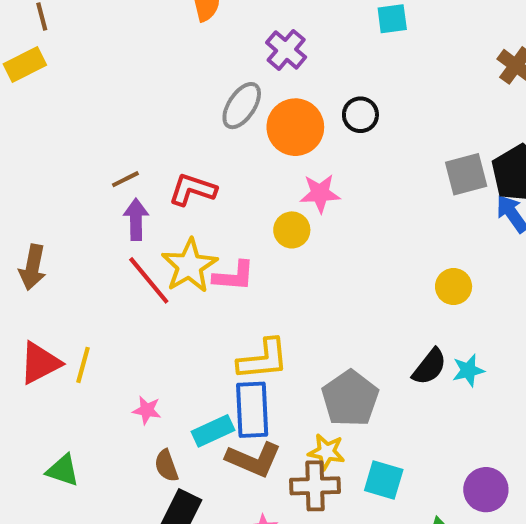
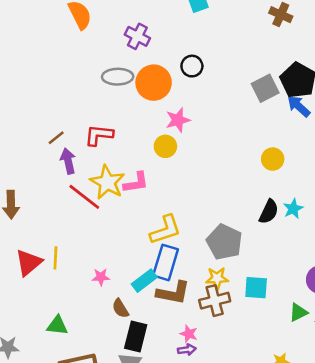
gray ellipse: (242, 106) -> (118, 77), turned 68
blue rectangle: (252, 410) -> (166, 262), turned 32

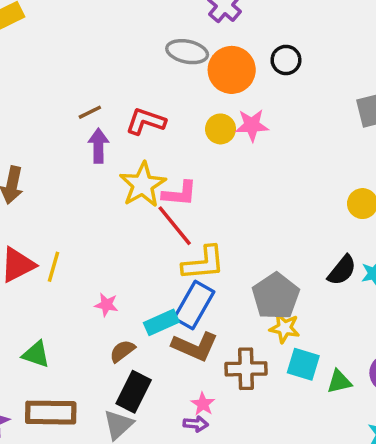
yellow circle: (165, 146) -> (221, 129), moved
red line: (84, 197) -> (175, 226), moved
yellow star: (217, 278) -> (285, 328), moved
brown semicircle: (120, 308) -> (122, 351), turned 72
green triangle: (298, 312) -> (339, 382), moved

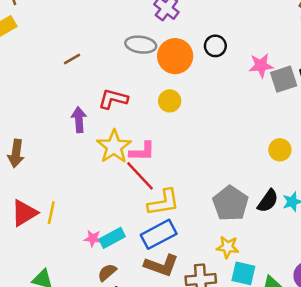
brown line: (90, 112) -> (72, 59), moved
pink star: (252, 125) -> (261, 66), moved
gray pentagon: (276, 296) -> (230, 203), moved
blue rectangle: (194, 305) -> (159, 234), turned 36
cyan rectangle: (161, 322) -> (112, 238), moved

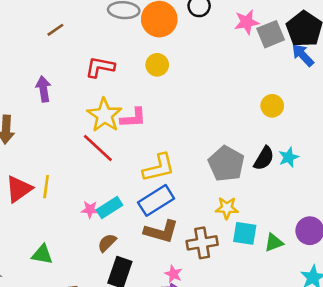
purple arrow: (79, 120) -> (43, 89), moved
red line: (140, 176) -> (98, 148), moved

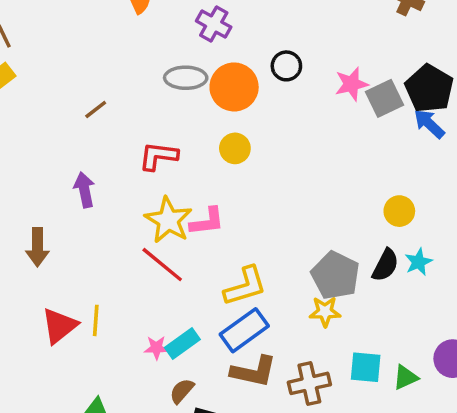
yellow circle: (272, 106) -> (399, 211), moved
yellow star: (227, 208) -> (325, 312), moved

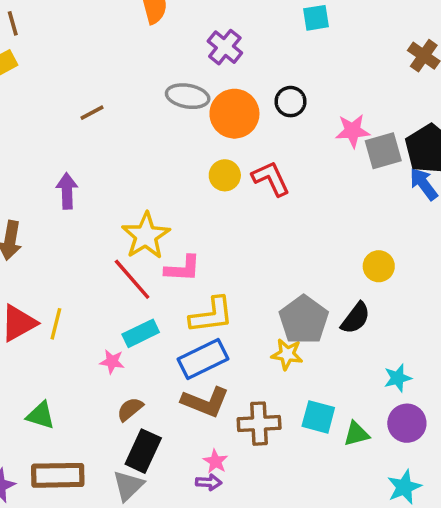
red L-shape: (158, 156) -> (271, 179), moved, turned 48
pink L-shape: (207, 221) -> (183, 269), moved
cyan star: (418, 262) -> (398, 378), moved
cyan rectangle: (182, 343) -> (141, 333), moved

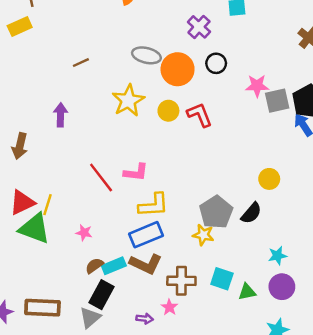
purple cross: (225, 47) -> (199, 27), moved
yellow star: (146, 236) -> (128, 101), moved
cyan rectangle: (141, 333) -> (114, 266), moved
green triangle: (41, 415) -> (35, 229), moved, size x1.6
pink star: (215, 461) -> (169, 307), moved

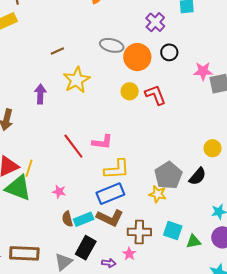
yellow star: (128, 101) -> (77, 80), moved
brown semicircle: (94, 266) -> (67, 219), turned -70
black rectangle: (102, 295) -> (86, 248), moved

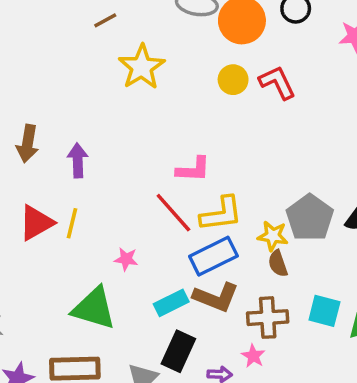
purple arrow: (40, 94) -> (78, 160), moved
red line: (73, 146) -> (173, 213), moved
green triangle: (18, 188) -> (94, 308), moved
yellow star: (158, 194) -> (273, 236), moved
brown semicircle: (67, 219) -> (278, 264), moved

